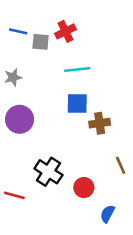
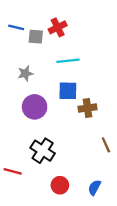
gray star: (13, 77) -> (25, 73), moved
purple circle: (20, 119) -> (35, 107), moved
red circle: (84, 188) -> (60, 185), moved

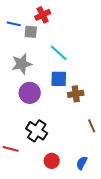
red cross: (58, 27) -> (43, 15), moved
cyan line: (68, 61) -> (59, 53), turned 48
gray star: (25, 73) -> (22, 64), size x1.5

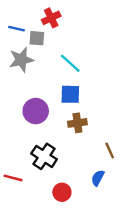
gray star: (22, 64) -> (21, 60), moved
brown cross: (76, 94) -> (77, 123), moved
blue semicircle: (82, 163) -> (98, 178), moved

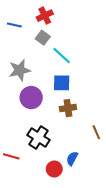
gray square: (37, 38) -> (43, 38), moved, turned 32
gray star: (21, 60) -> (20, 70), moved
blue semicircle: (98, 178) -> (72, 158), moved

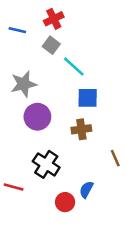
blue square: (62, 83) -> (88, 98), moved

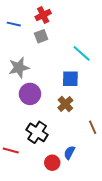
gray square: (51, 45) -> (41, 36), turned 32
cyan line: (74, 67) -> (82, 53), moved
brown cross: (81, 129) -> (65, 104), turned -35

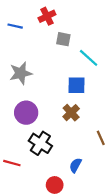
gray square: (41, 36) -> (63, 39), moved, turned 32
purple circle: (30, 94) -> (26, 113), moved
red circle: (52, 163) -> (55, 185), moved

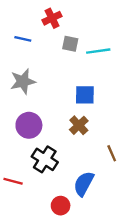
blue line: (15, 26) -> (23, 39), moved
cyan line: (89, 58) -> (98, 51), moved, turned -50
blue semicircle: (75, 165) -> (84, 184), size x1.5

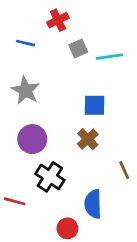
gray square: (70, 44) -> (78, 48), turned -35
gray star: (23, 81) -> (26, 90), turned -30
blue semicircle: (84, 184) -> (93, 204), turned -30

